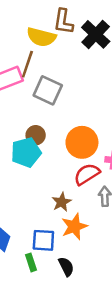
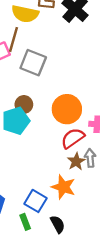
brown star: (62, 202) -> (76, 161), moved
orange star: (74, 227) -> (63, 187), turned -30
blue square: (43, 240) -> (36, 201), turned 30

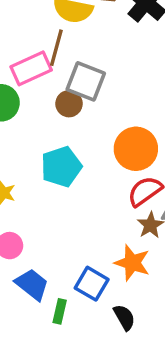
brown circle: (24, 104) -> (69, 104), moved
green rectangle: (25, 222) -> (60, 311), moved, turned 35

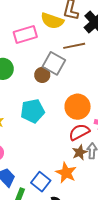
brown line: (56, 48) -> (74, 46), moved, turned 55
pink rectangle: (31, 68) -> (25, 34), moved

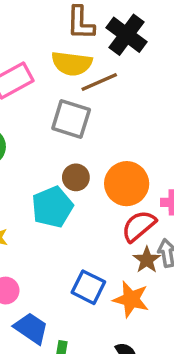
yellow semicircle: (52, 21) -> (72, 63), moved
brown circle: (42, 75) -> (76, 177), moved
blue square: (41, 182) -> (88, 287), moved

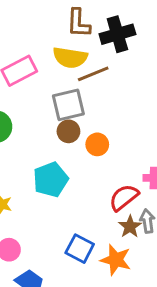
black cross: (126, 35) -> (117, 34), turned 36
gray square: (71, 119) -> (68, 105), turned -32
brown circle: (76, 177) -> (68, 131), moved
orange circle: (127, 184) -> (97, 144), moved, size x0.6

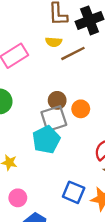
yellow semicircle: (70, 58) -> (54, 42), size x0.6
gray square: (68, 105) -> (54, 119), moved

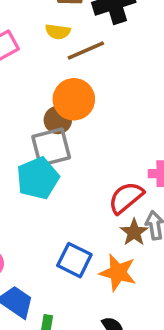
orange circle: (81, 109) -> (74, 99), moved, size x1.5

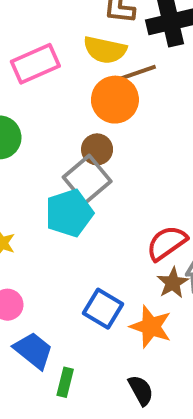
yellow semicircle: (58, 32) -> (105, 50), size x1.5
orange circle: (74, 99) -> (115, 100), moved
gray square: (51, 147) -> (87, 179), turned -30

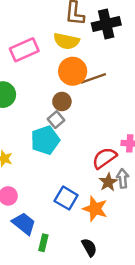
brown line: (135, 74) -> (93, 78), moved
gray square: (87, 179) -> (56, 120), size x0.6

